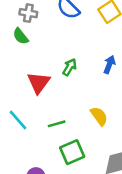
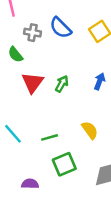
gray cross: (28, 13) -> (33, 33), moved
red triangle: (39, 83) -> (33, 83), moved

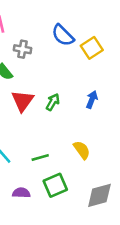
blue semicircle: (61, 28) -> (63, 35), moved
purple semicircle: (30, 184) -> (21, 193), moved

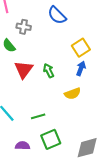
yellow square: (92, 48) -> (81, 48), moved
green arrow: (53, 102) -> (49, 71), turned -56
yellow semicircle: (82, 150) -> (73, 94), moved, turned 105

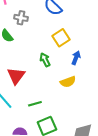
yellow square: (81, 48) -> (61, 38), moved
red triangle: (24, 70) -> (16, 76), moved

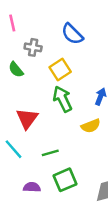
yellow square: (61, 38) -> (60, 70), moved
green arrow: (45, 60) -> (63, 99), size x1.5

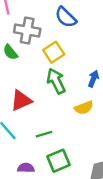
gray cross: (33, 47) -> (27, 30), size x1.5
red triangle: (27, 119) -> (21, 100), turned 30

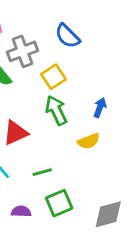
gray cross: (27, 30) -> (23, 51), turned -30

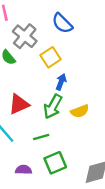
gray cross: (23, 51) -> (25, 36), turned -30
blue arrow: (100, 108) -> (61, 82), moved
green arrow: (56, 110) -> (53, 107), moved, turned -125

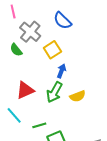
green line: (41, 137) -> (39, 125), moved

